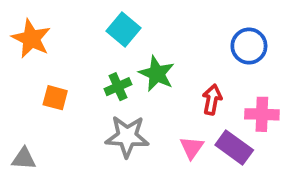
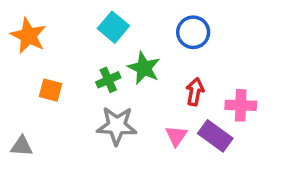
blue circle: (249, 46) -> (193, 32), moved

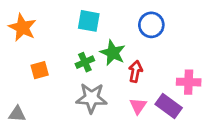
cyan square: (113, 27) -> (89, 21), turned -30
orange square: (51, 90) -> (40, 70), turned -30
red arrow: (195, 92) -> (135, 71), moved

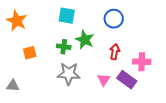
green cross: (85, 62) -> (64, 47), turned 32
red arrow: (135, 71) -> (115, 52), moved

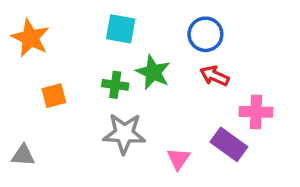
red arrow: (115, 52) -> (214, 76), moved, turned -77
pink triangle: (104, 80) -> (178, 159), moved

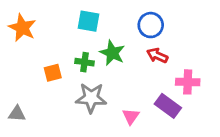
orange square: (54, 96) -> (53, 73), moved

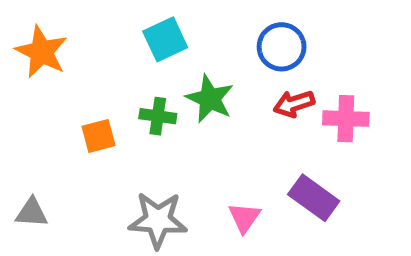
cyan square: (88, 21) -> (165, 39), turned -35
red arrow: (157, 56) -> (294, 104), turned -42
pink cross: (188, 82) -> (346, 119), moved
gray star: (91, 98) -> (158, 220), moved

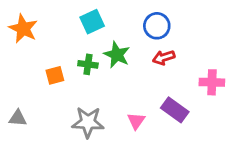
pink cross: (346, 119) -> (212, 82), moved

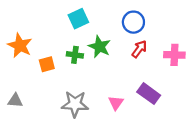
orange star: (23, 29) -> (20, 46), moved
red arrow: (164, 57) -> (139, 49), turned 144
pink cross: (212, 82) -> (174, 55), moved

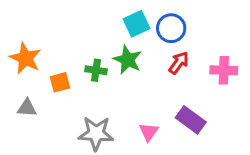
cyan square: (78, 19) -> (137, 24), moved
gray triangle: (15, 101) -> (27, 108), moved

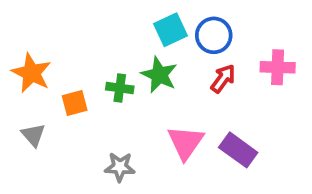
pink cross: (224, 70) -> (278, 67), moved
gray triangle: (27, 108) -> (33, 135), turned 45
pink triangle: (149, 132) -> (186, 142), moved, size x1.5
gray star: (96, 133) -> (120, 167), size x0.7

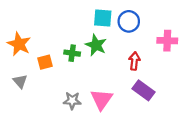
cyan square: (171, 30) -> (103, 18), turned 30
red arrow: (223, 79) -> (134, 61), moved, turned -30
pink triangle: (186, 142) -> (102, 99), moved

